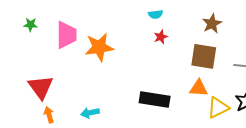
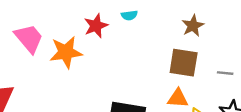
pink trapezoid: (66, 35) -> (29, 38), turned -40
red star: (161, 37) -> (96, 26), moved, size x1.5

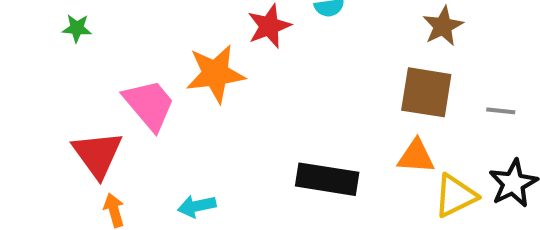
pink trapezoid: (29, 38) -> (149, 105), moved

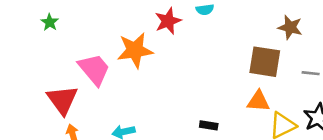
brown star: (443, 26) -> (290, 27), moved, turned -30
green star: (77, 28) -> (50, 22), turned 30
black rectangle: (327, 179) -> (209, 125), moved, size x0.5

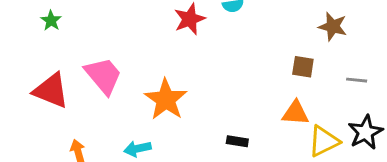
orange star: (135, 50) -> (166, 99), moved, turned -30
brown square: (265, 62) -> (303, 67), size x0.6
red triangle: (62, 100) -> (51, 91), moved, turned -32

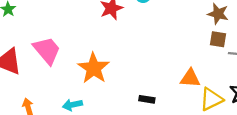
brown square: (303, 67) -> (218, 39), moved

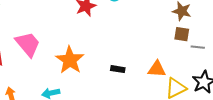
black rectangle: (147, 99) -> (118, 69), moved

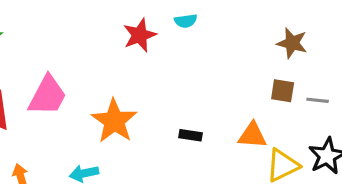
brown square: (182, 34) -> (283, 91), moved
pink trapezoid: (28, 44) -> (48, 96), turned 68

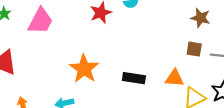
pink trapezoid: (48, 96) -> (40, 21), moved
black rectangle: (190, 135) -> (134, 78), size x1.5

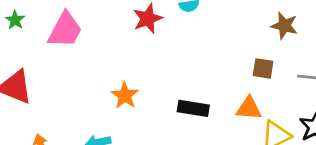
brown square: (194, 49) -> (263, 68), moved
orange star: (84, 69) -> (125, 96), size x0.7

